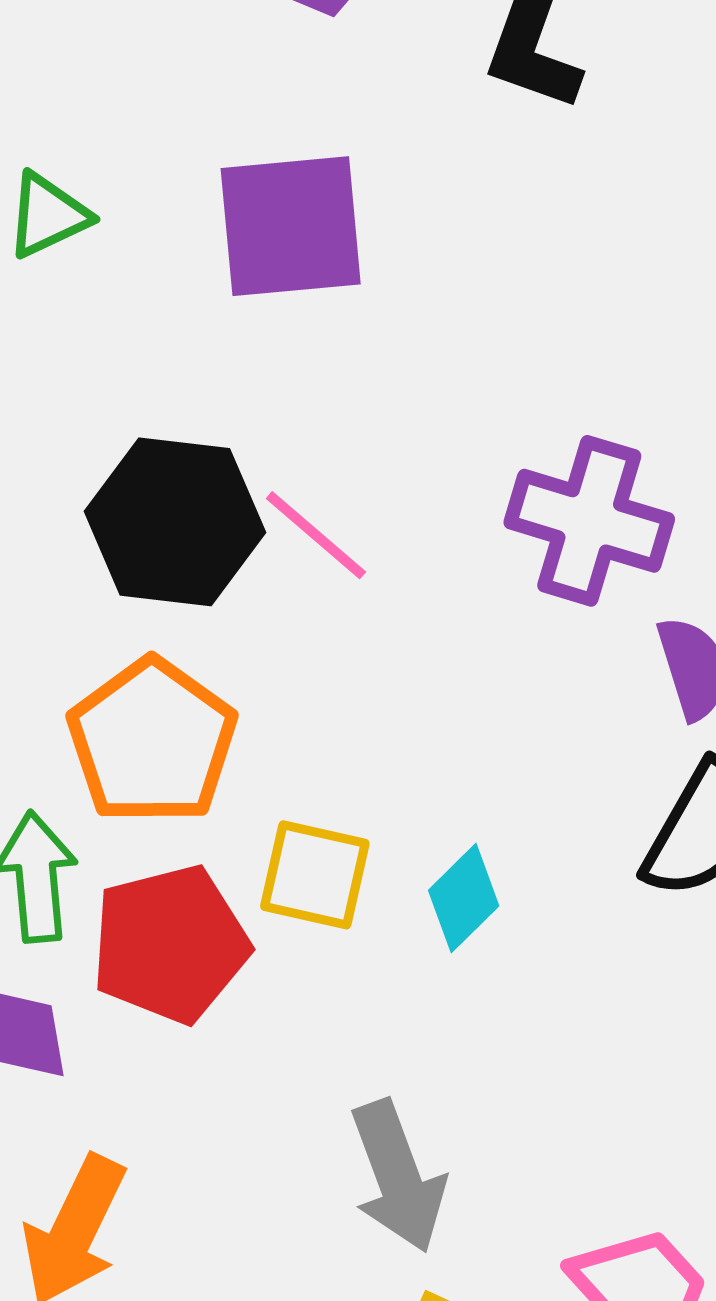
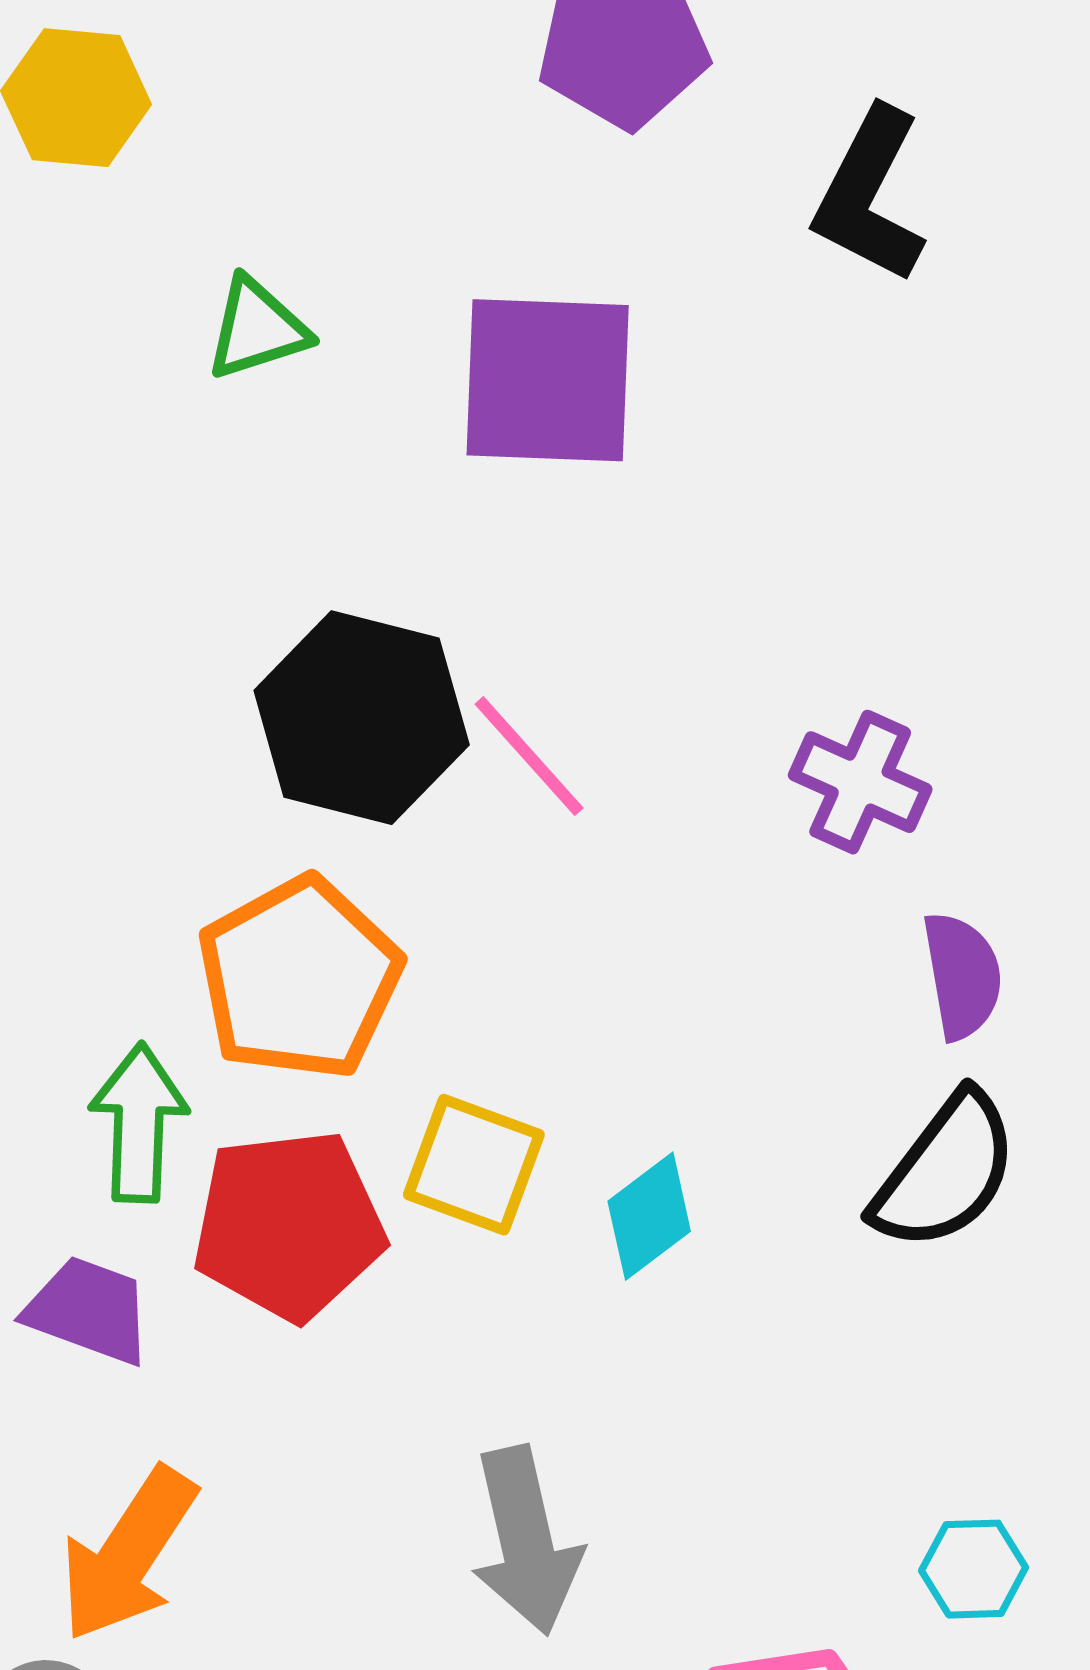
purple cross: (589, 521) -> (860, 782), size x0.7

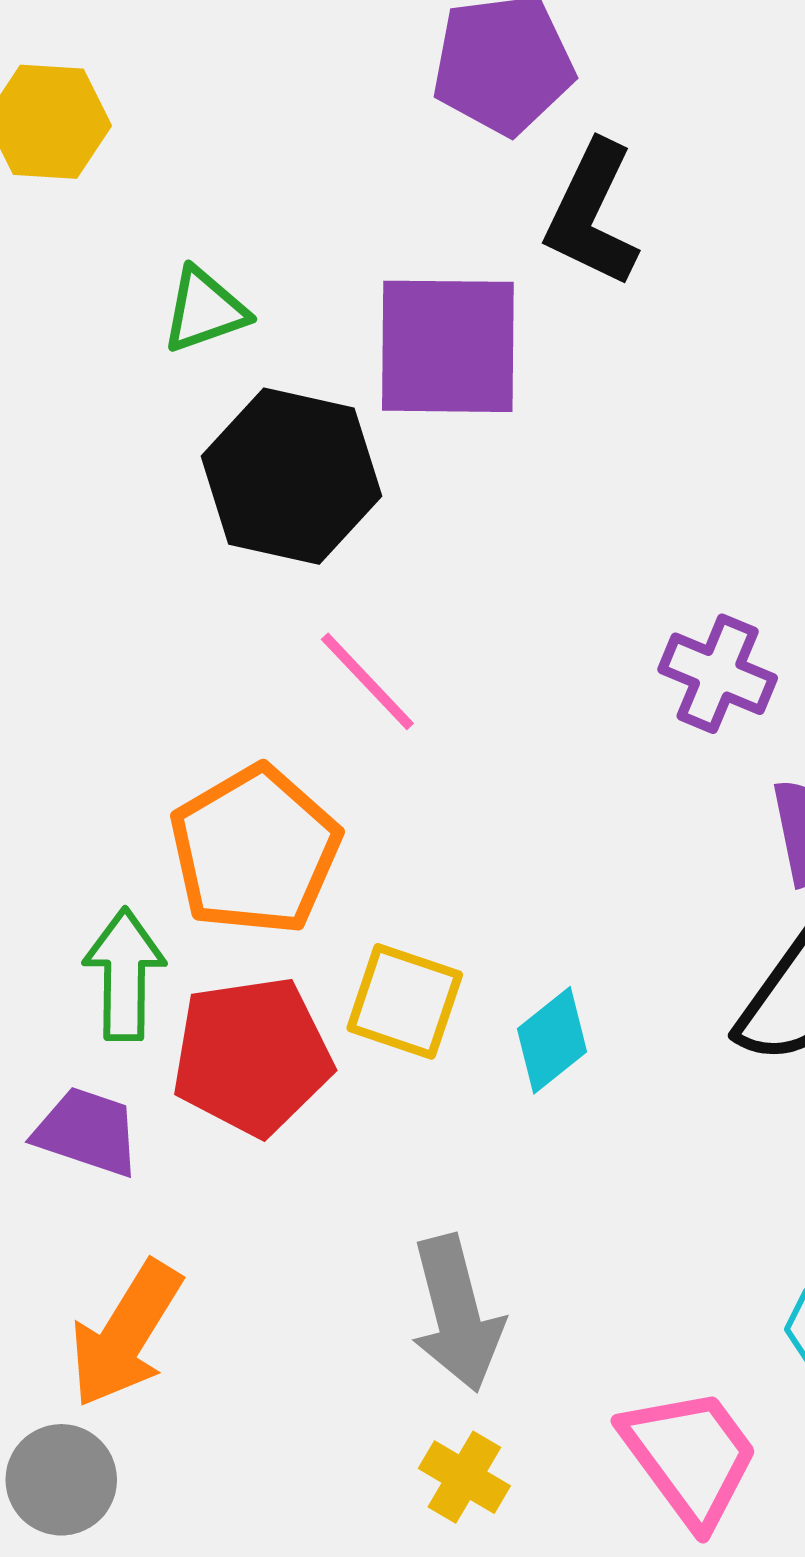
black L-shape: (870, 195) -> (592, 214), moved
black hexagon: (362, 718) -> (291, 476), moved
pink line: (529, 756) -> (367, 681), moved

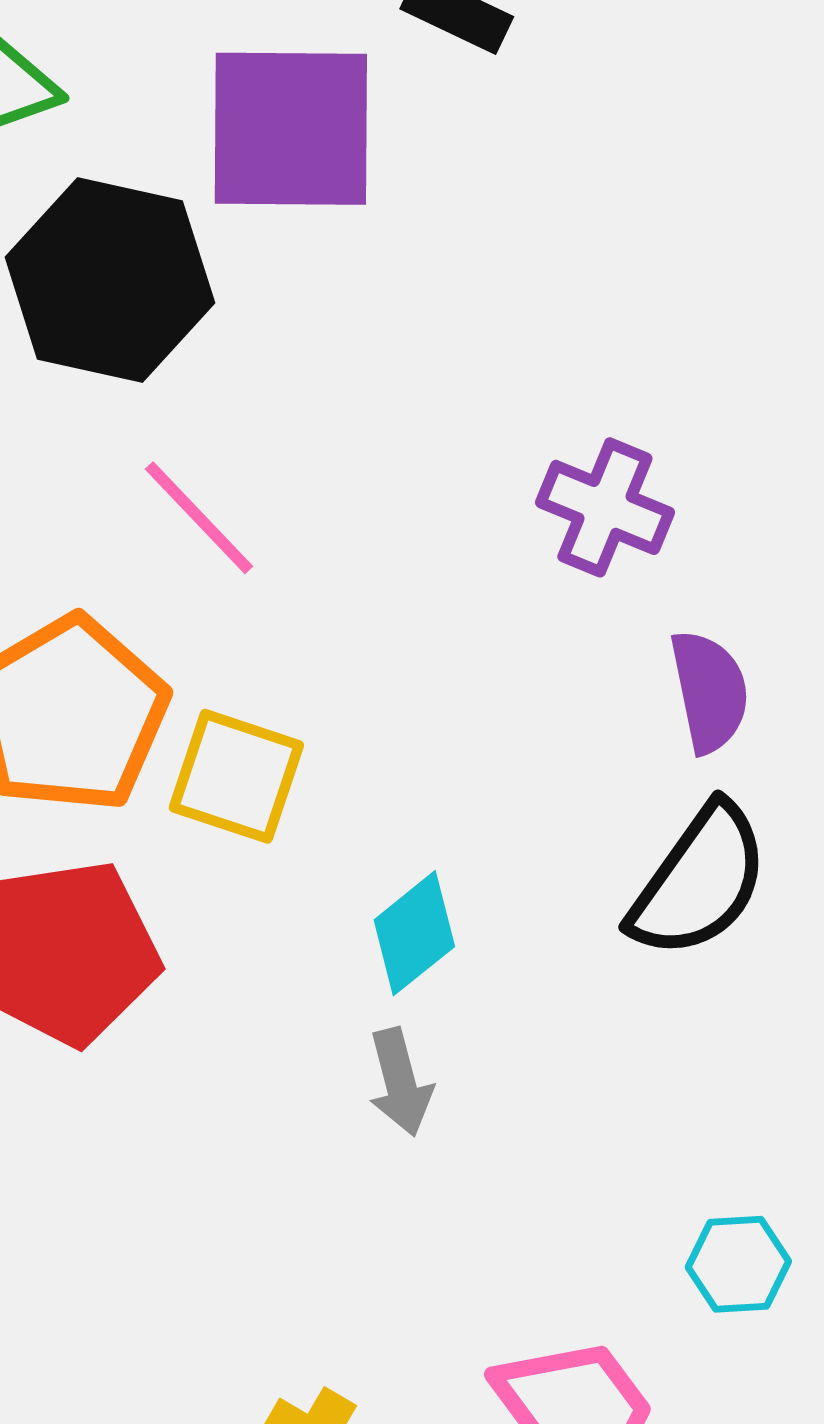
yellow square: (405, 1001) -> (236, 776), moved
gray arrow: (457, 1313) -> (400, 1082), moved, size x0.6

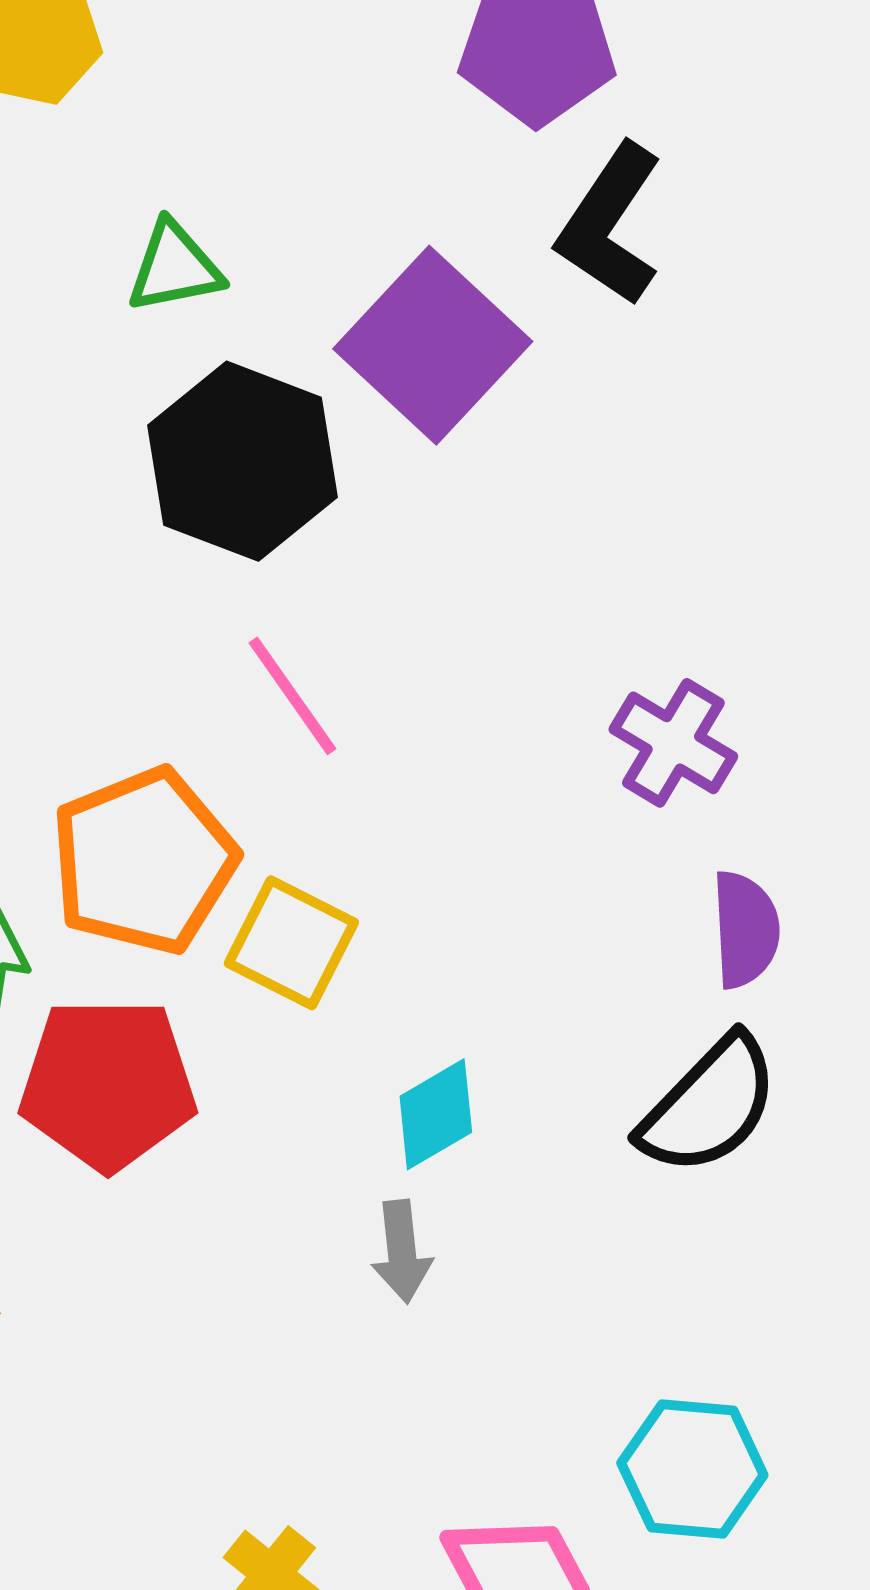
purple square: (291, 129) -> (433, 345), turned 34
cyan hexagon: (738, 1264) -> (692, 1469), size x1.5

